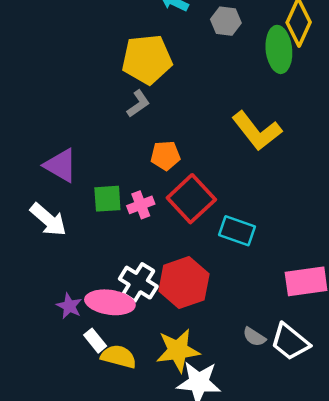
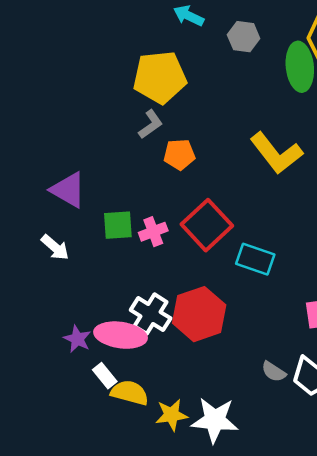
orange pentagon: (165, 156) -> (179, 154), moved
white arrow: (48, 220) -> (55, 247), size x0.7
yellow star: (178, 350) -> (172, 415), moved, size x0.7

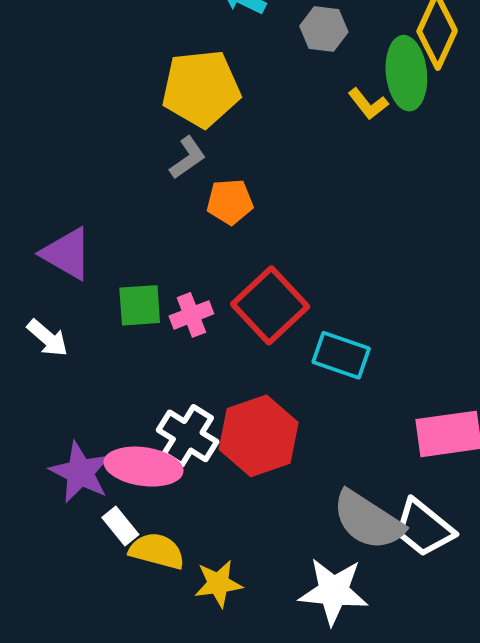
yellow L-shape: (276, 153) -> (368, 104), moved, size x0.5
purple star: (77, 339) -> (80, 472), size x1.5
gray semicircle: (274, 372) -> (368, 520), size x2.0
white star: (215, 420) -> (333, 591), moved

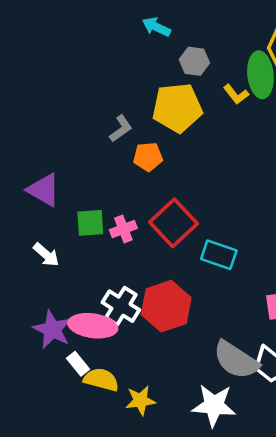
gray hexagon: (324, 29) -> (194, 61), moved
yellow pentagon: (201, 89) -> (177, 108), moved
white arrow: (48, 338) -> (46, 255), moved

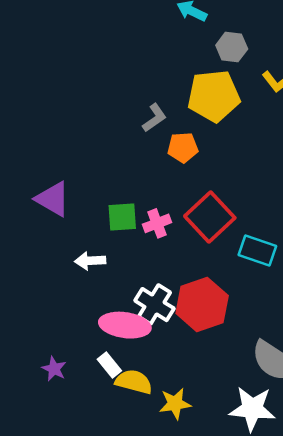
purple triangle: (44, 190) -> (53, 199), moved
white arrow: (46, 255) -> (90, 261), moved, turned 136
purple star: (52, 329) -> (54, 369), moved, size x0.6

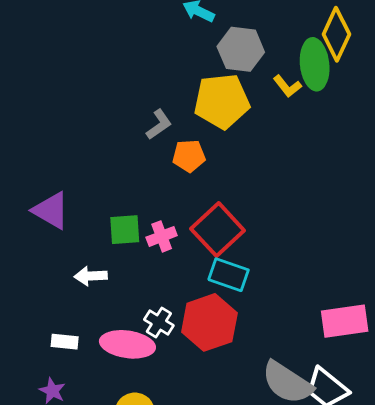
gray hexagon: (232, 47) -> (241, 49), size x1.4
cyan rectangle: (257, 250) -> (229, 275), moved
white cross: (154, 305) -> (159, 322), size x0.7
white rectangle: (109, 365) -> (65, 342), moved, turned -45

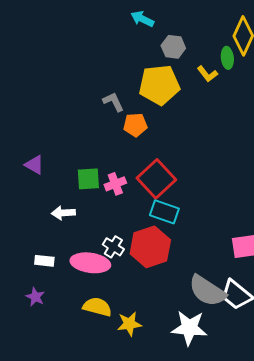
gray hexagon: (241, 49) -> (173, 47), size x0.7
green ellipse: (315, 64) -> (227, 58), size x0.6
gray L-shape: (159, 124) -> (113, 102), turned -80
purple triangle: (51, 210) -> (34, 165), size x0.7

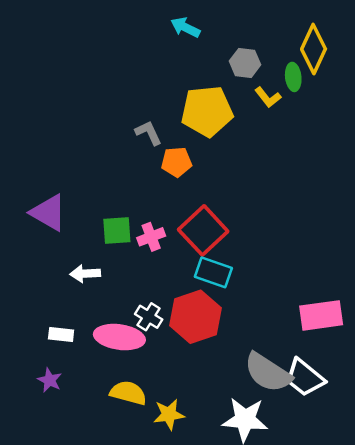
gray hexagon: (173, 47) -> (245, 63), moved
purple triangle: (34, 165) -> (48, 213), size x1.5

